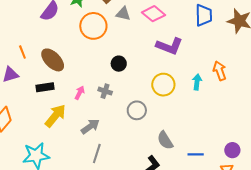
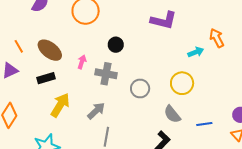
cyan arrow: (197, 82) -> (196, 52), turned 70
yellow circle: (163, 85) -> (182, 83), moved
gray cross: (105, 91) -> (106, 74), size x1.5
pink arrow: (80, 93) -> (82, 62), moved

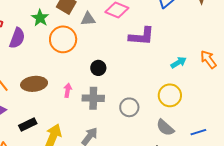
orange arrow: (217, 38) -> (208, 59), moved
brown ellipse: (50, 50) -> (34, 84), turned -35
black rectangle: (46, 78) -> (28, 124), moved

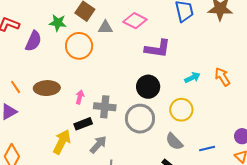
green star: (40, 18) -> (58, 23), turned -30
black circle: (98, 68) -> (148, 87), moved, size x1.5
gray circle: (129, 107) -> (140, 119), size x1.5
black rectangle: (28, 124) -> (83, 124), moved

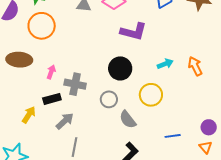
orange circle: (79, 46) -> (42, 26), moved
gray circle: (140, 119) -> (109, 99), size x0.6
yellow arrow: (62, 142) -> (29, 115), size x0.7
gray semicircle: (174, 142) -> (128, 120), moved

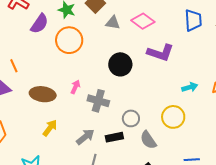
brown ellipse: (19, 60) -> (43, 94), moved
black circle: (120, 68) -> (120, 64), moved
black rectangle: (52, 99) -> (114, 137), moved

